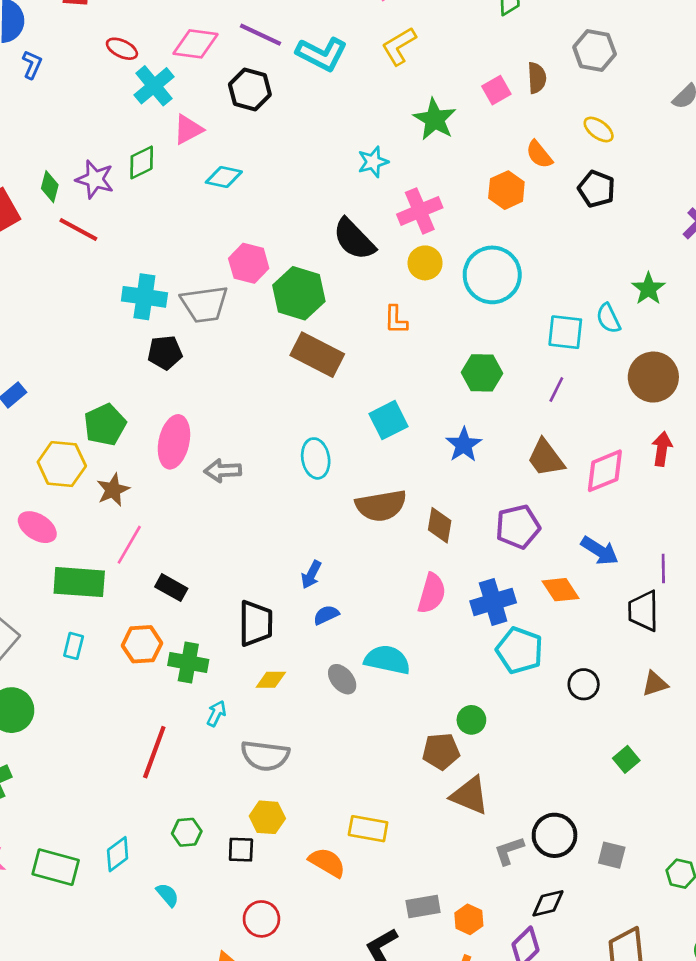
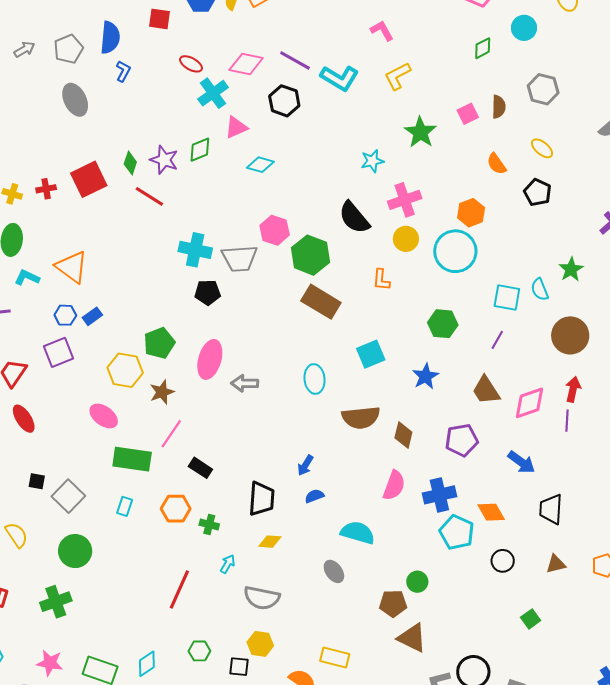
orange hexagon: (506, 190) -> (471, 213), moved
purple line: (663, 568) -> (567, 421), moved
orange diamond: (561, 590) -> (491, 512), moved
green cross: (188, 663) -> (209, 525), size x0.7
gray ellipse: (342, 679) -> (334, 571), moved

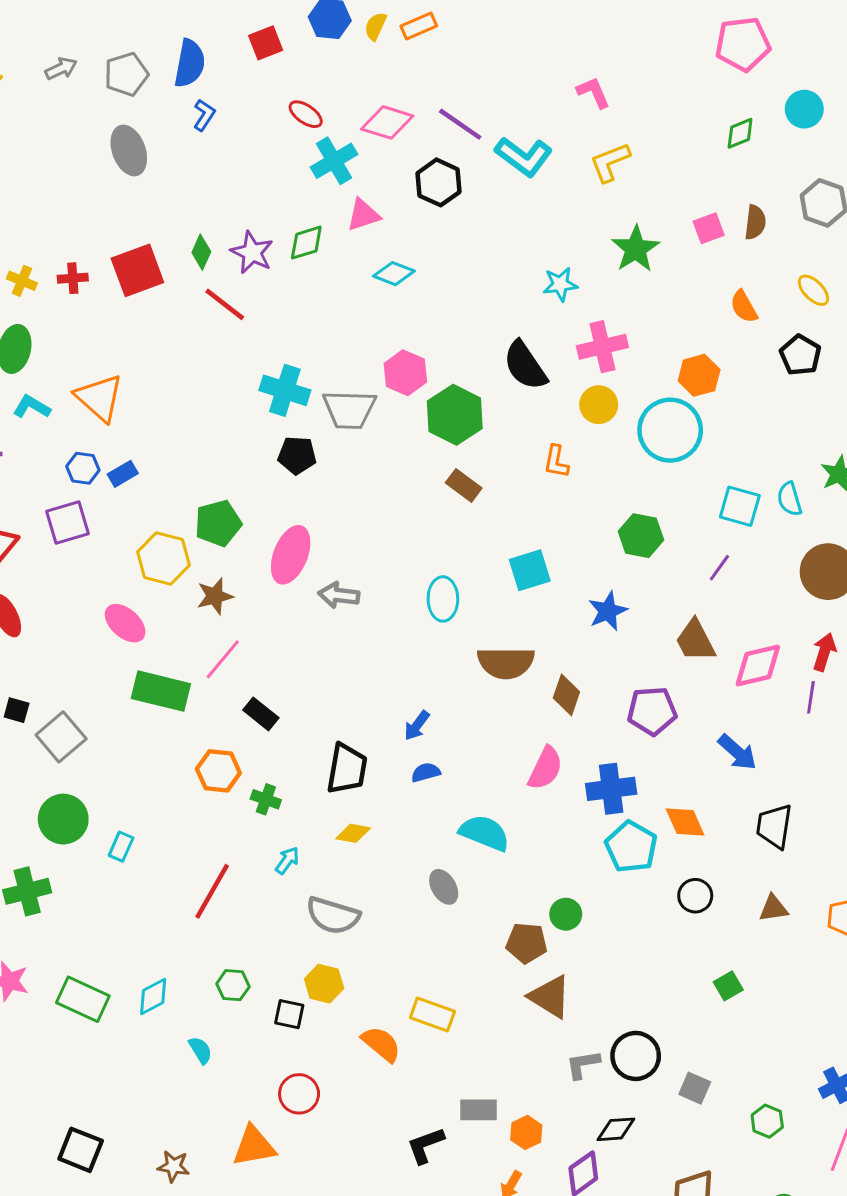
red square: (160, 19) -> (266, 43), turned -35
brown rectangle: (321, 302) -> (464, 485), size x0.6
cyan rectangle: (125, 506) -> (121, 847), moved

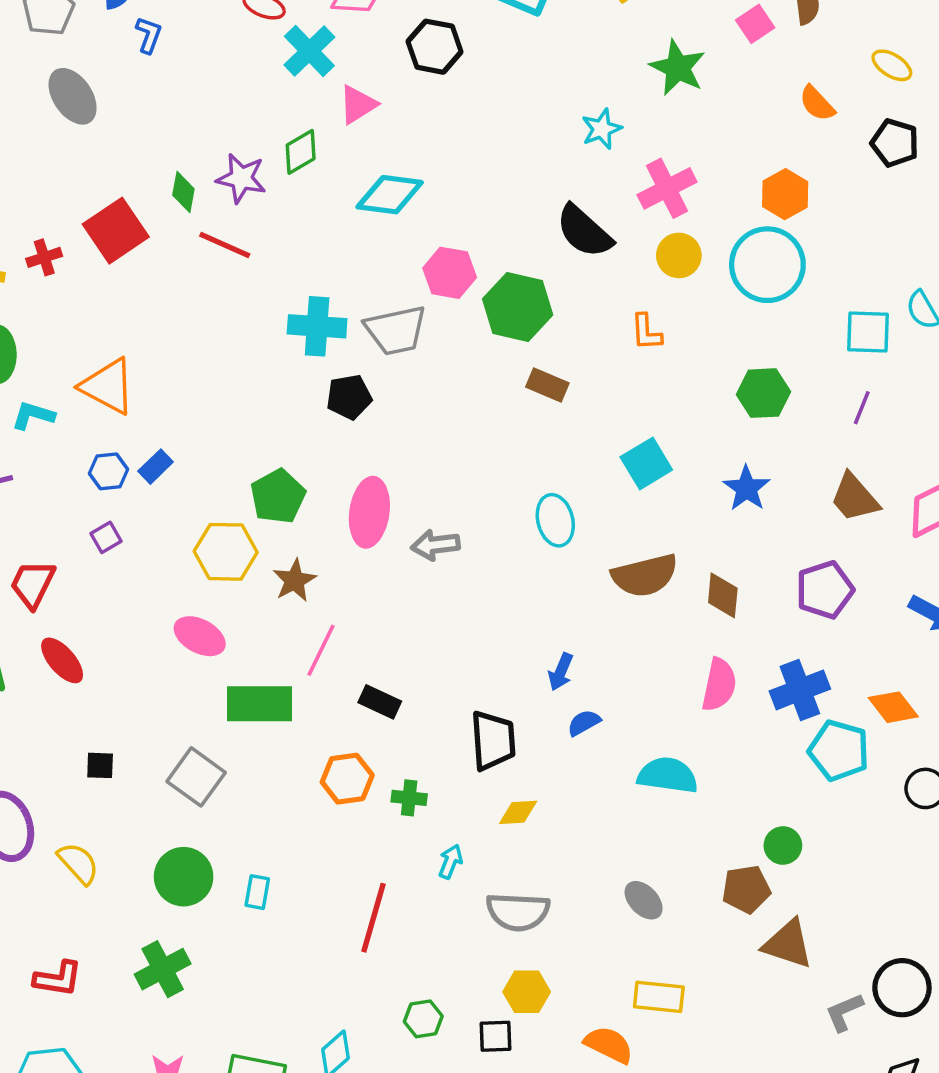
cyan diamond: (394, 274) -> (390, 195), moved, size x1.4
purple square: (67, 522) -> (106, 537), size x0.6
gray square: (61, 737) -> (196, 777), moved
gray ellipse: (444, 887) -> (644, 900), moved

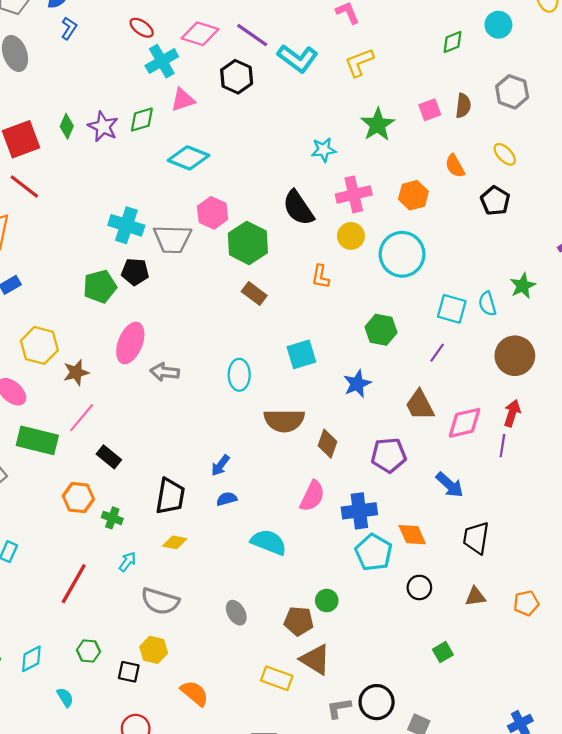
orange hexagon: (785, 194) -> (413, 195), moved
red line: (225, 245) -> (24, 186), moved
green pentagon: (278, 496) -> (100, 287), moved
yellow rectangle: (659, 997) -> (277, 678), moved

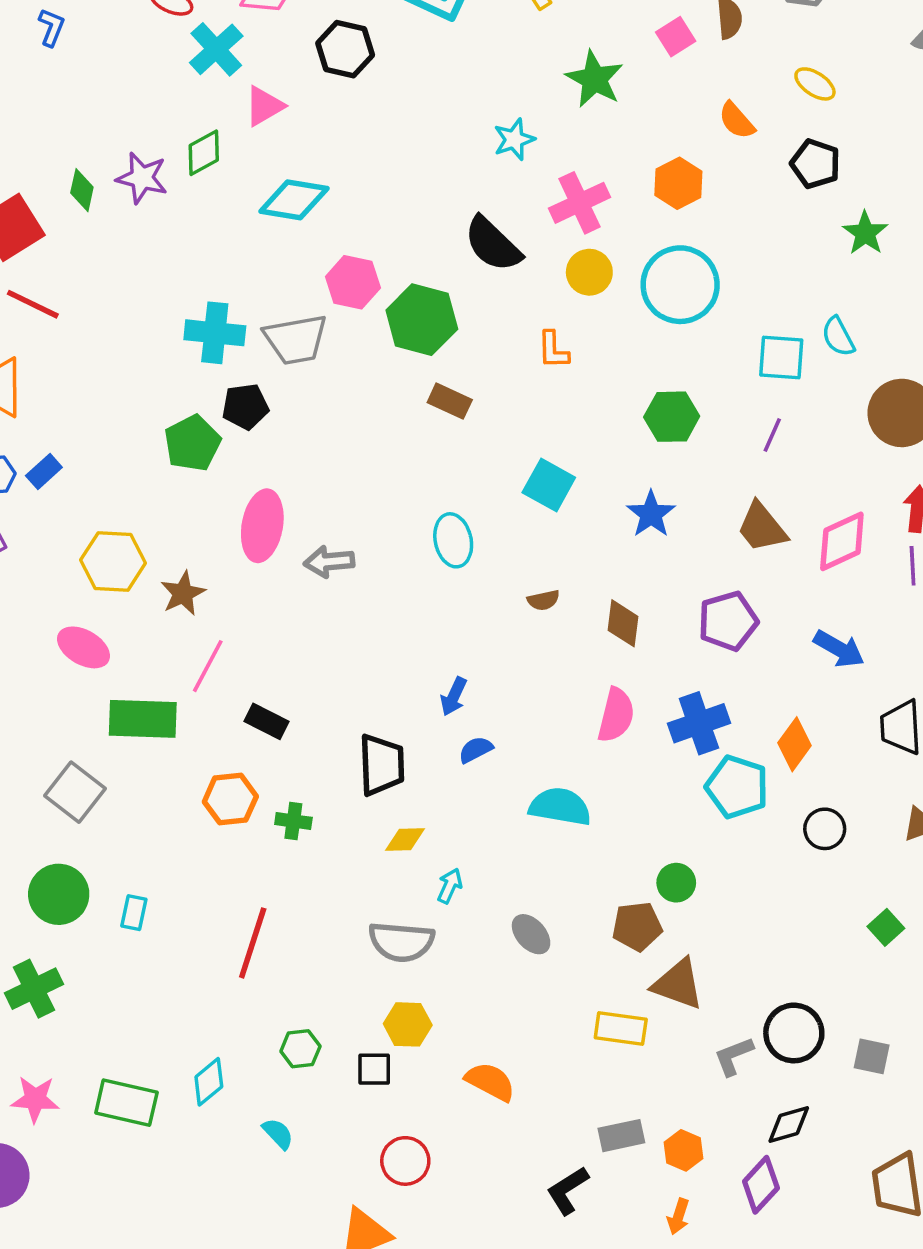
green star: (523, 286) -> (865, 233), moved
cyan square: (301, 354) -> (549, 485), turned -32
brown semicircle: (284, 420) -> (543, 600), size x0.5
orange diamond: (412, 535) -> (795, 744), turned 72
cyan arrow: (128, 562) -> (450, 886), moved

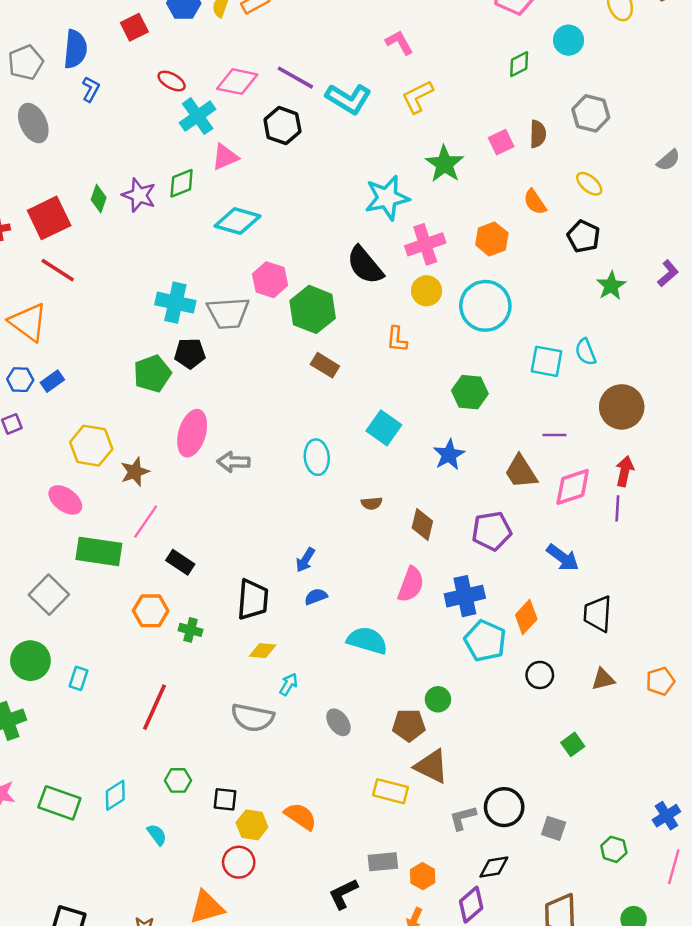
cyan star: (514, 139) -> (387, 198), size x1.6
purple line: (772, 435) -> (555, 435), moved, turned 60
yellow hexagon: (408, 1024) -> (252, 825), moved

